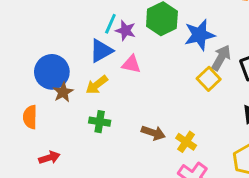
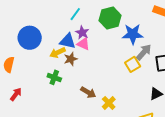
purple star: (126, 31) -> (82, 33), moved
blue triangle: (101, 51) -> (68, 41), moved, turned 30
brown star: (63, 92) -> (71, 59), moved
red arrow: (49, 158) -> (16, 94), turned -48

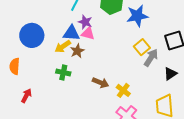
gray arrow: (144, 52) -> (151, 58), moved

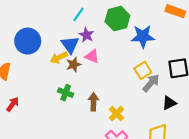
blue triangle: (71, 33) -> (70, 45), turned 42
pink triangle: (88, 33) -> (92, 56), moved
green cross: (63, 72) -> (66, 93), moved
brown arrow: (101, 83) -> (93, 102), turned -119

